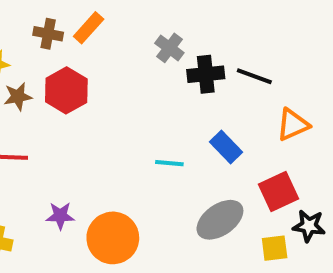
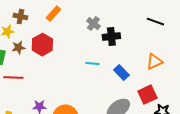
brown cross: (48, 34) -> (20, 17), moved
black line: (254, 76) -> (155, 22), moved
cyan line: (169, 163) -> (92, 64), moved

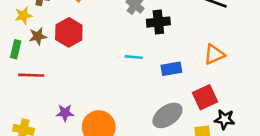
blue rectangle: (121, 73) -> (171, 69), turned -56

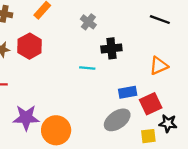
black cross: (158, 22) -> (111, 48), moved
blue rectangle: (171, 69) -> (128, 92), moved
purple star: (65, 113) -> (26, 118), size x1.6

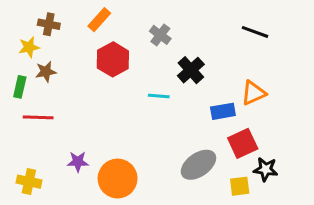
red hexagon: (30, 46) -> (113, 59), moved
black cross: (111, 48) -> (191, 70), turned -36
blue rectangle: (128, 92) -> (223, 111), moved
purple star: (26, 118) -> (78, 162), size x0.6

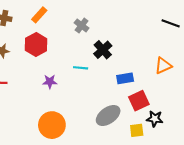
black line: (255, 32) -> (171, 23), moved
red hexagon: (113, 59) -> (36, 45), moved
orange triangle: (253, 93) -> (163, 66), moved
purple star: (78, 162) -> (50, 82), moved

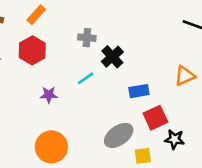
gray cross: (82, 25) -> (87, 38), moved, turned -32
cyan line: (81, 68) -> (86, 78), turned -40
yellow square: (137, 130) -> (143, 156), moved

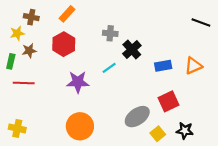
blue rectangle: (139, 91) -> (163, 66), moved
purple star: (49, 95) -> (78, 82), size x1.5
black star: (175, 139) -> (185, 131), moved
yellow square: (143, 156) -> (158, 134), turned -32

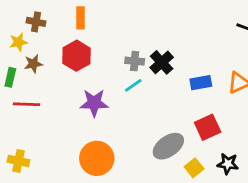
orange rectangle: (67, 14) -> (81, 18), turned -42
gray cross: (110, 33) -> (135, 61), moved

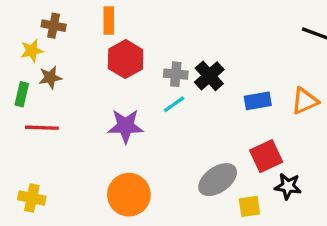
red hexagon: (77, 56) -> (126, 59), moved
black star: (228, 164) -> (288, 186), moved
yellow square: (194, 168) -> (249, 206), turned 30

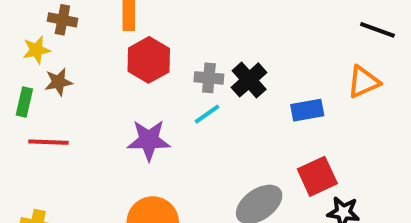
orange triangle: (305, 101) -> (363, 82), moved

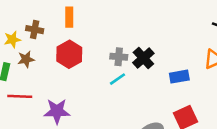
brown cross: (62, 20) -> (35, 30), moved
red hexagon: (149, 60) -> (69, 54), moved
purple star: (149, 140) -> (57, 111), moved

